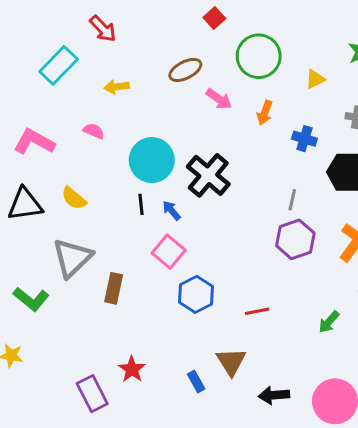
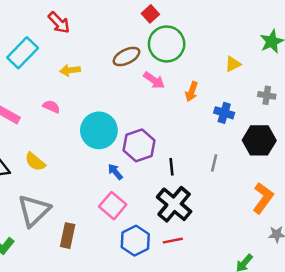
green circle: (259, 56) -> (167, 44), moved
black cross: (208, 175) -> (174, 204), moved
black line: (141, 204) -> (172, 167), moved
purple hexagon: (295, 239) -> (139, 145), moved
red line: (257, 311) -> (173, 241), moved

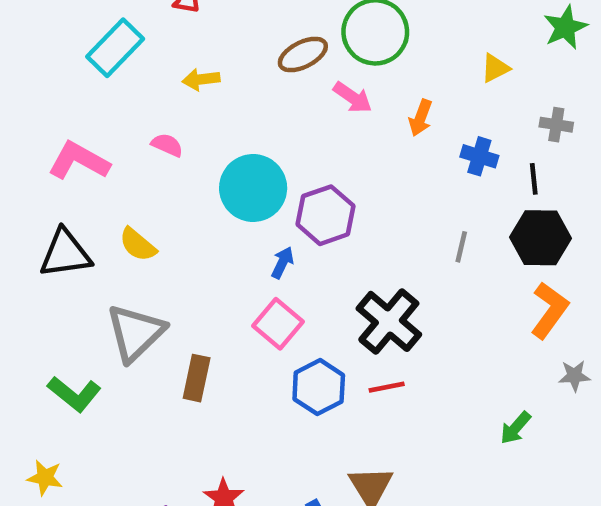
black hexagon: (259, 140) -> (540, 238), moved
black line: (172, 167) -> (534, 179), moved
blue arrow: (115, 172) -> (283, 263), turned 66

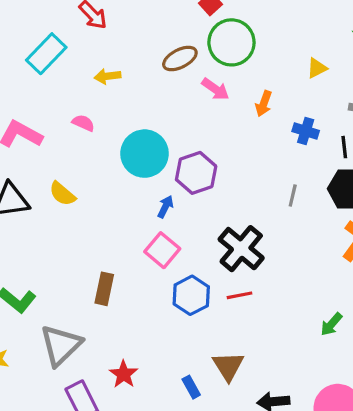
gray triangle: (135, 333) -> (61, 345), moved

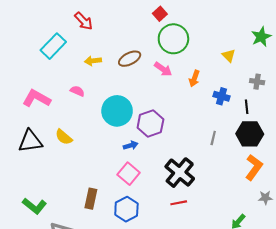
brown ellipse: (180, 59) -> (130, 59), moved
yellow triangle: (317, 68) -> (229, 56), turned -48
blue arrow: (165, 207) -> (131, 145), turned 48
blue hexagon: (191, 295) -> (126, 209), moved

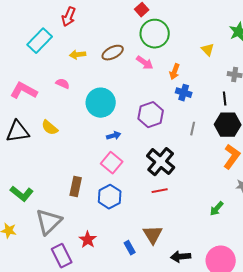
red arrow: (84, 21) -> (69, 17), turned 66
blue cross: (222, 96) -> (184, 93), moved
purple hexagon: (150, 123) -> (151, 115), moved

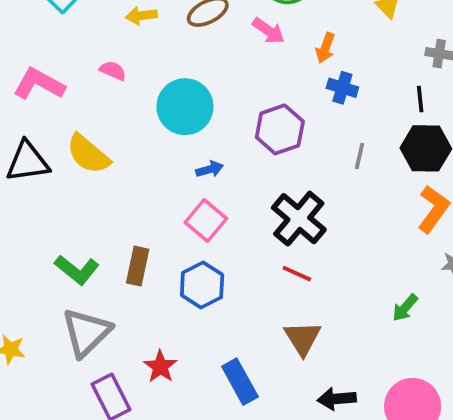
yellow semicircle: (50, 128) -> (88, 154), size x1.4
red line: (160, 191) -> (297, 274), turned 35
green L-shape: (22, 194) -> (77, 270), moved
brown triangle: (153, 235) -> (303, 338), moved
blue rectangle: (130, 248) -> (240, 382), size x1.6

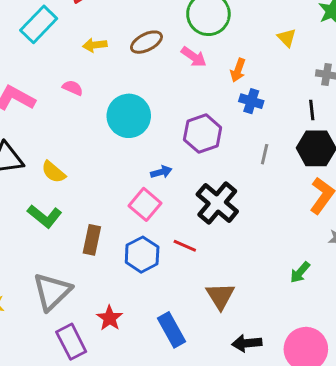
yellow semicircle: (88, 154) -> (53, 172), moved, size x0.7
blue arrow: (210, 169) -> (161, 172), moved
green L-shape: (77, 270) -> (45, 216), moved
red line: (297, 274) -> (185, 246), moved

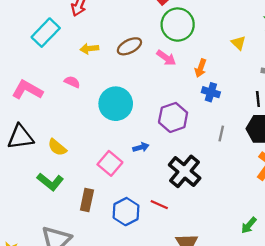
pink square: (145, 204) -> (110, 163), moved

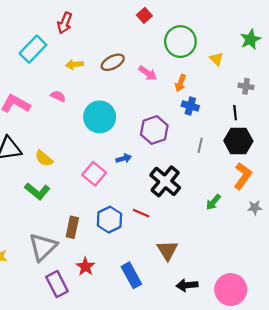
green circle: (178, 25) -> (180, 42), moved
brown rectangle: (87, 200) -> (72, 227), moved
green arrow: (249, 225) -> (213, 202), moved

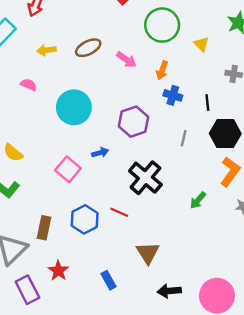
black line: (235, 113) -> (207, 103), moved
blue rectangle: (131, 275) -> (108, 280), size x0.7

